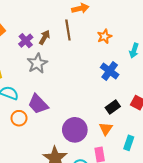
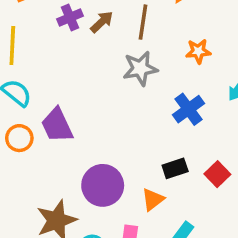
gray star: (37, 63) -> (140, 68), moved

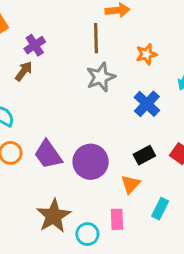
brown arrow: (102, 22) -> (24, 71), moved
purple trapezoid: (57, 125) -> (48, 154), moved
purple circle: (103, 185) -> (91, 162), moved

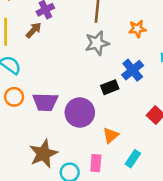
purple trapezoid: (48, 154) -> (45, 102), turned -60
black rectangle: (144, 155) -> (110, 87), moved

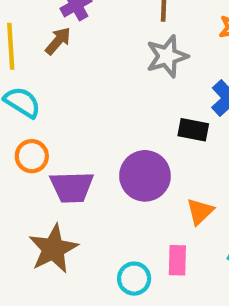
black rectangle: (110, 87) -> (193, 130), turned 36
purple trapezoid: (45, 102) -> (72, 187), moved
brown star: (43, 154) -> (53, 249), moved

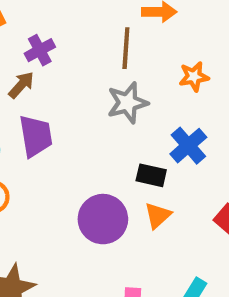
purple trapezoid: (72, 187) -> (36, 136), moved, turned -99
orange triangle: (200, 211) -> (158, 215), moved

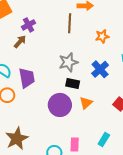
gray star: (127, 103) -> (68, 62), moved
purple trapezoid: (36, 136) -> (27, 78), moved
black rectangle: (151, 175) -> (73, 83), moved

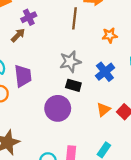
orange triangle: (86, 103) -> (103, 110), moved

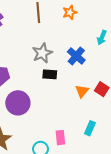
orange star: (110, 35) -> (70, 12), moved
purple circle: (58, 108) -> (18, 103), moved

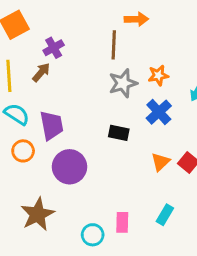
orange star: (70, 12) -> (158, 75), moved
gray star: (42, 53) -> (123, 83), moved

